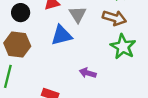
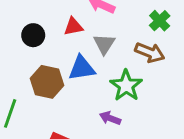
brown hexagon: (17, 45) -> (47, 82), moved
green star: (123, 47) -> (126, 86), moved

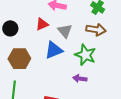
black circle: (33, 35) -> (10, 28), moved
brown hexagon: (47, 82) -> (19, 59), moved

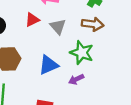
blue triangle: (54, 50) -> (48, 65), moved
purple arrow: (80, 79) -> (76, 79), turned -32

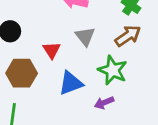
red triangle: (32, 20) -> (52, 50), moved, turned -40
brown arrow: (93, 24) -> (128, 36), turned -45

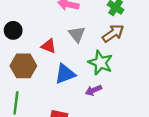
red triangle: (52, 50) -> (49, 46), turned -35

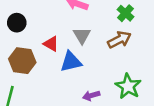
green star: (100, 63) -> (128, 86), moved
blue triangle: (65, 74) -> (71, 62), moved

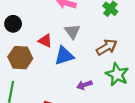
brown arrow: (119, 40) -> (107, 47), moved

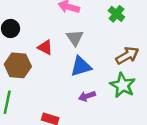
brown arrow: (107, 47) -> (127, 55), moved
blue triangle: (64, 56) -> (81, 66), moved

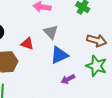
brown arrow: (127, 55) -> (97, 40), turned 54

